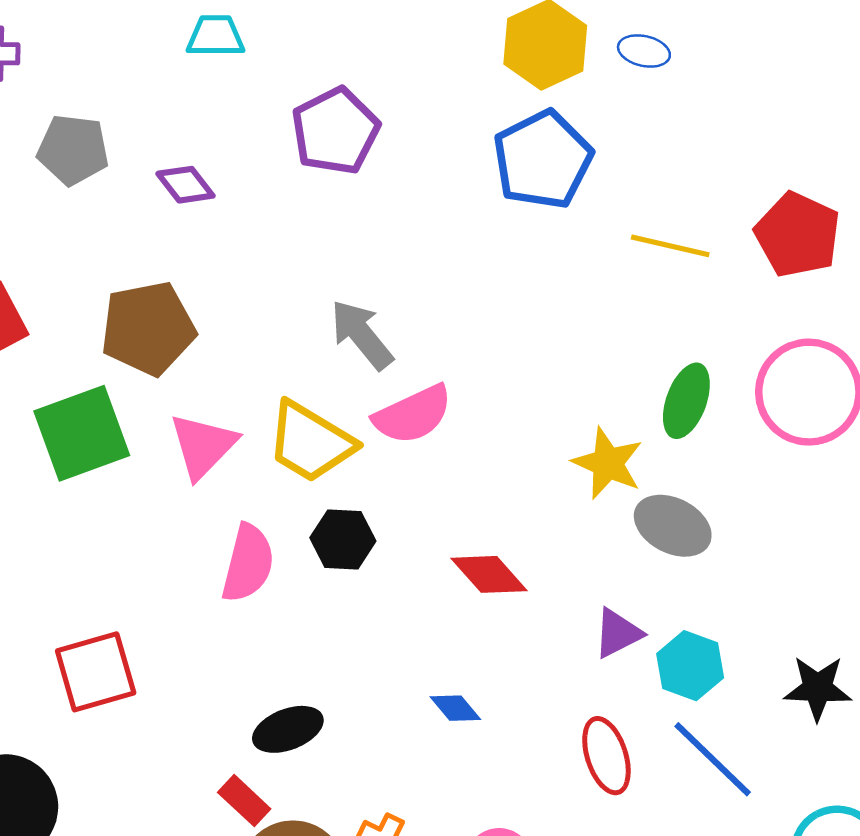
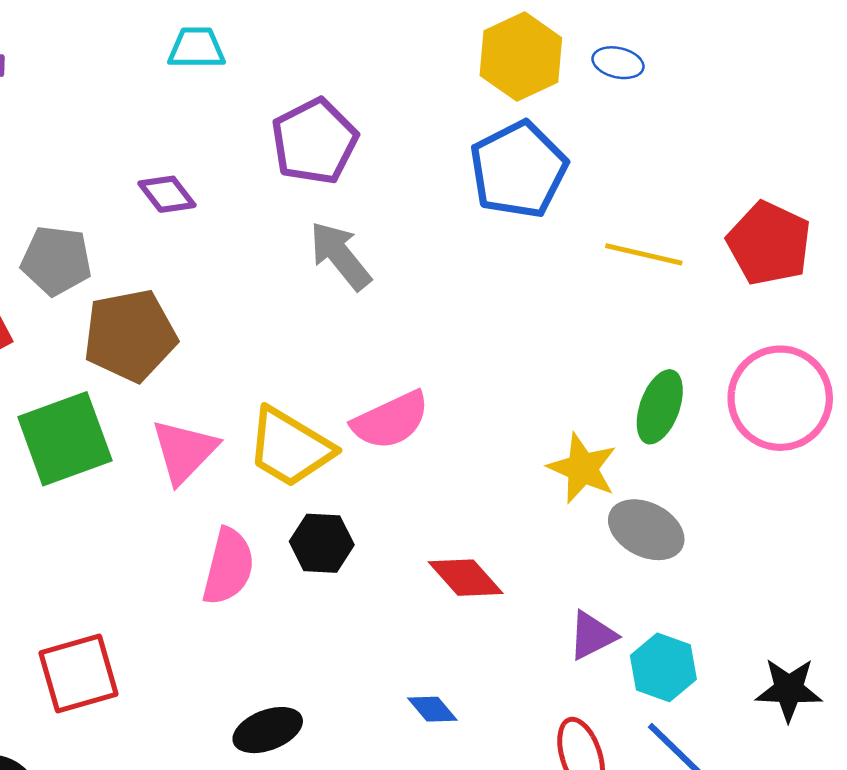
gray pentagon: (73, 150) -> (56, 261), moved
gray arrow: (362, 335) -> (340, 256), moved

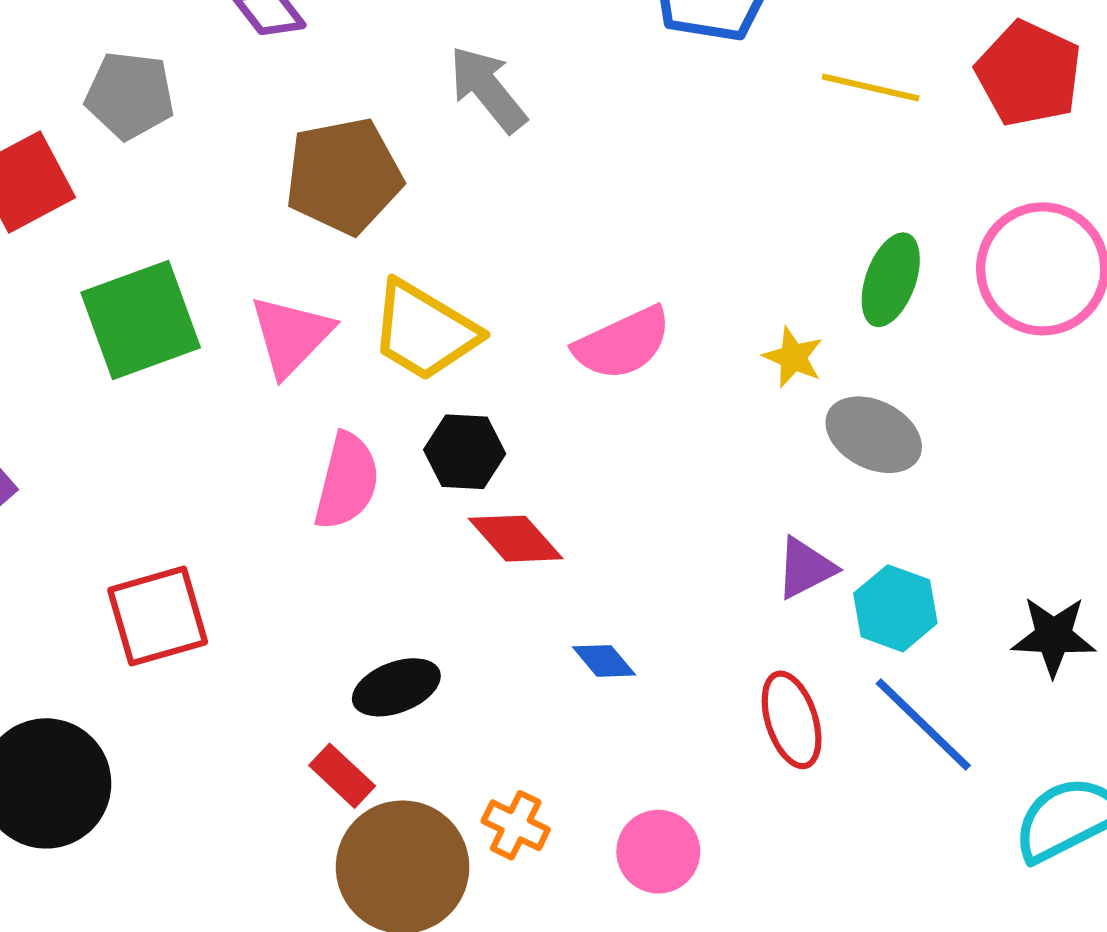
brown pentagon: (130, 336) -> (344, 176), moved
pink semicircle: (391, 420) -> (623, 343), moved
yellow star: (582, 468) -> (793, 357), size x0.7
red diamond: (466, 578) -> (516, 539), moved

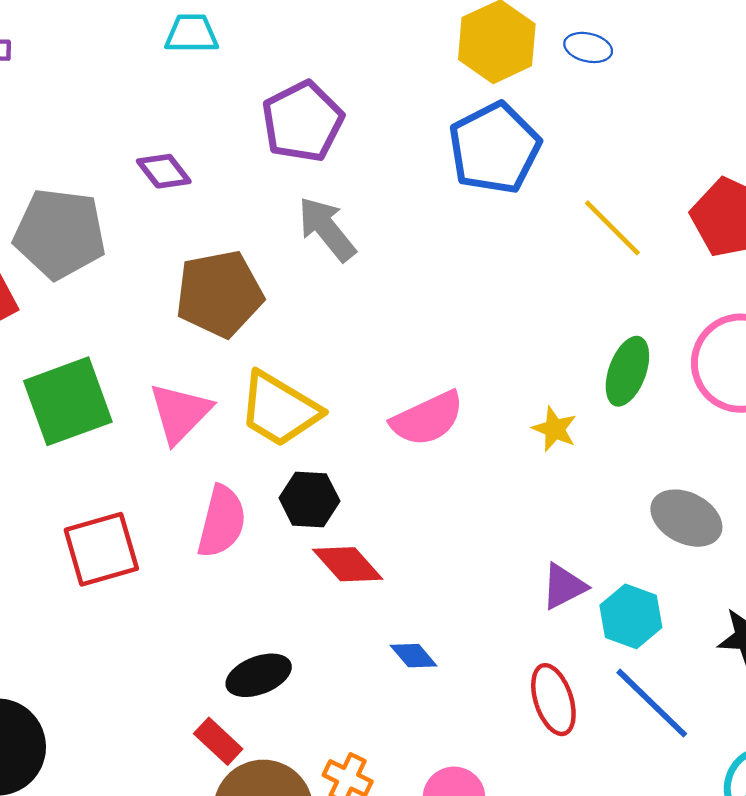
yellow line: (871, 88) -> (612, 228), turned 32
gray pentagon: (130, 95) -> (60, 234), size x1.4
gray ellipse: (874, 435) -> (686, 518), moved
red square: (158, 616) -> (101, 549), moved

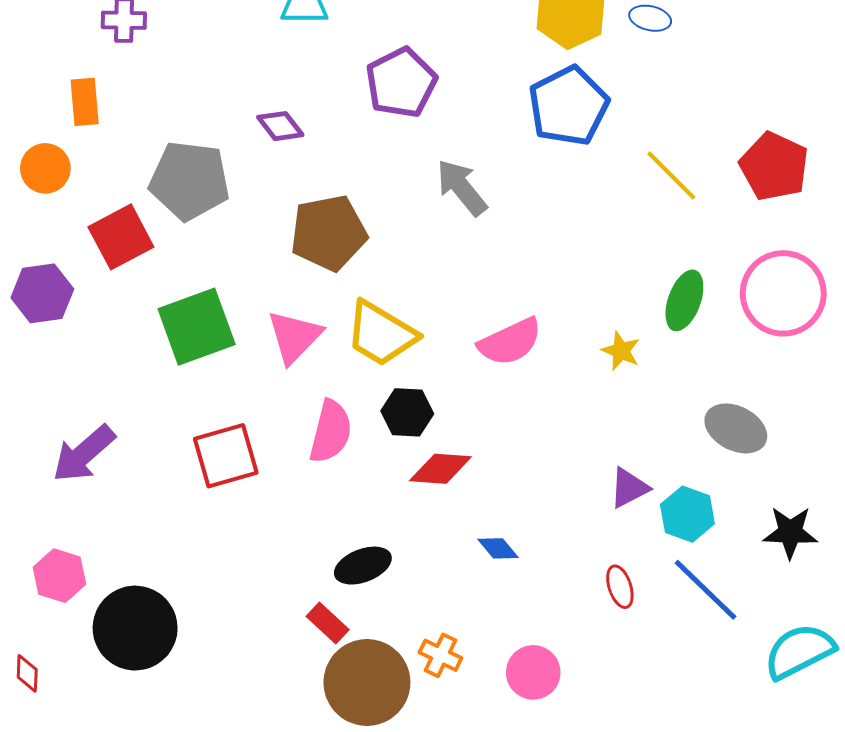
gray arrow: (327, 229) -> (462, 188), moved
red diamond: (348, 564) -> (440, 469), turned -44
red ellipse: (553, 700) -> (620, 587), size x0.7

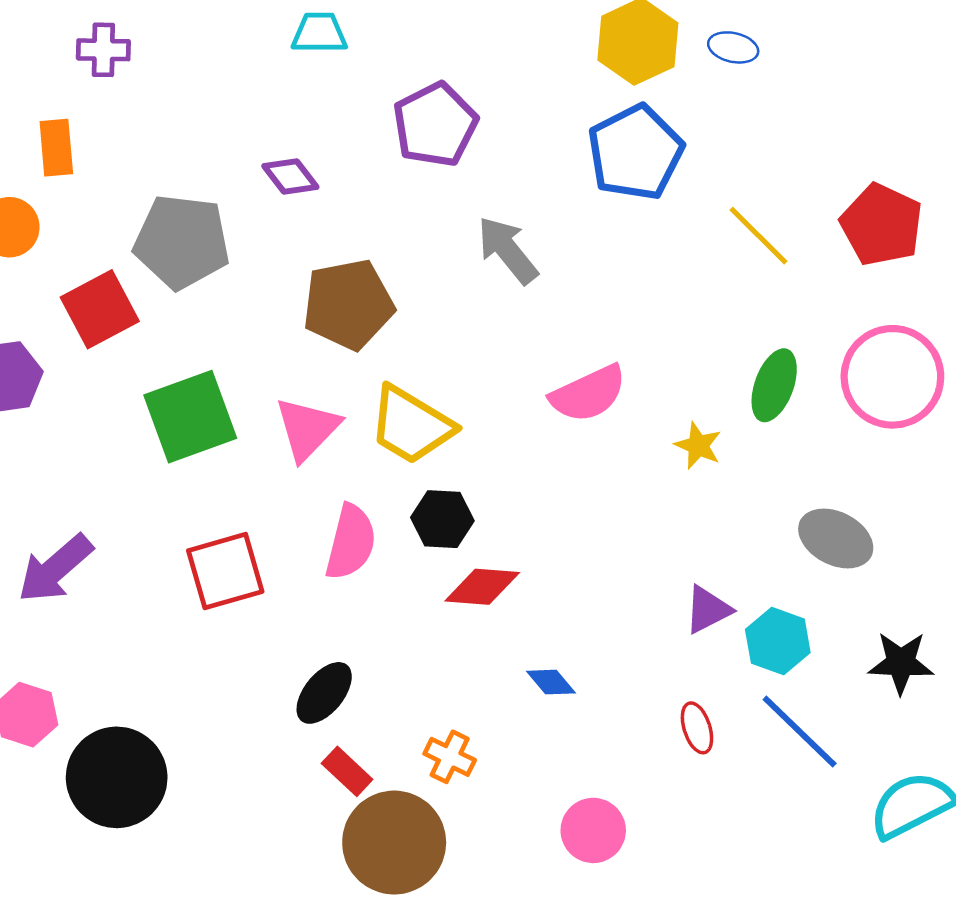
pink semicircle: (510, 342) -> (588, 394), moved
black ellipse: (363, 566) -> (324, 693), moved, turned -30
orange cross: (440, 655) -> (450, 757), moved

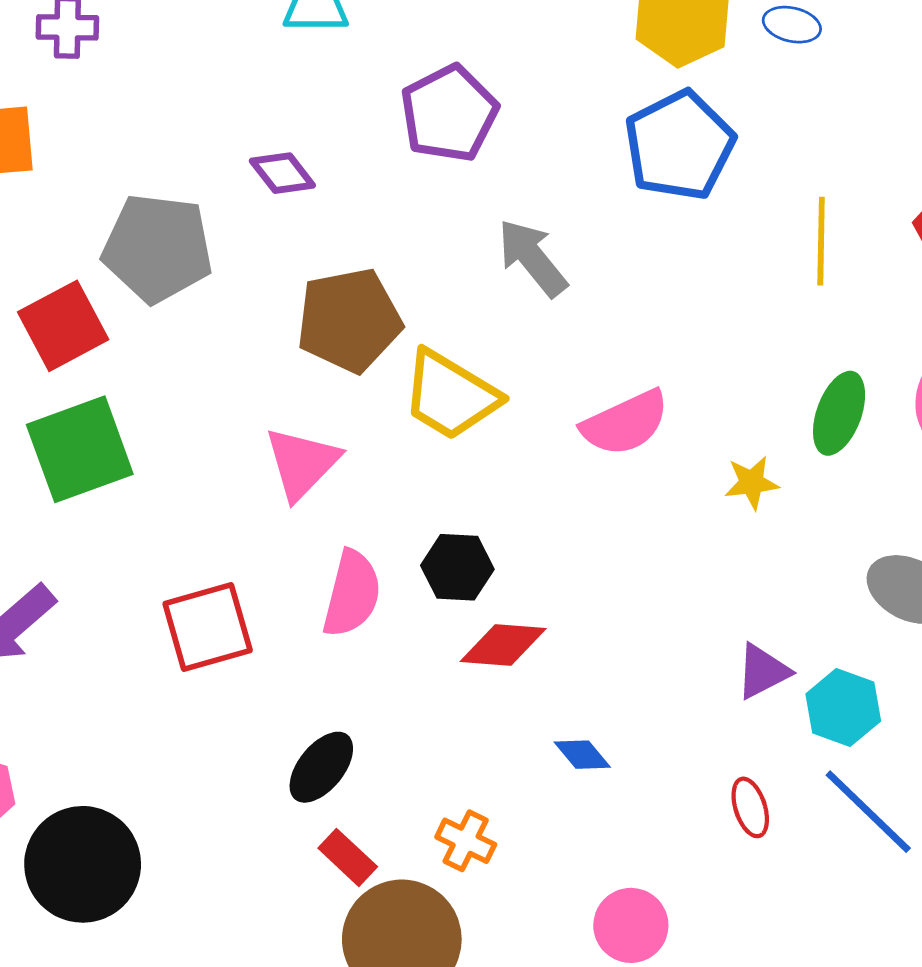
yellow line: (758, 236) -> (821, 241), turned 46
green square: (190, 417) -> (80, 449), moved
yellow trapezoid: (411, 425) -> (450, 395), moved
yellow star: (698, 446) -> (752, 483), turned -30

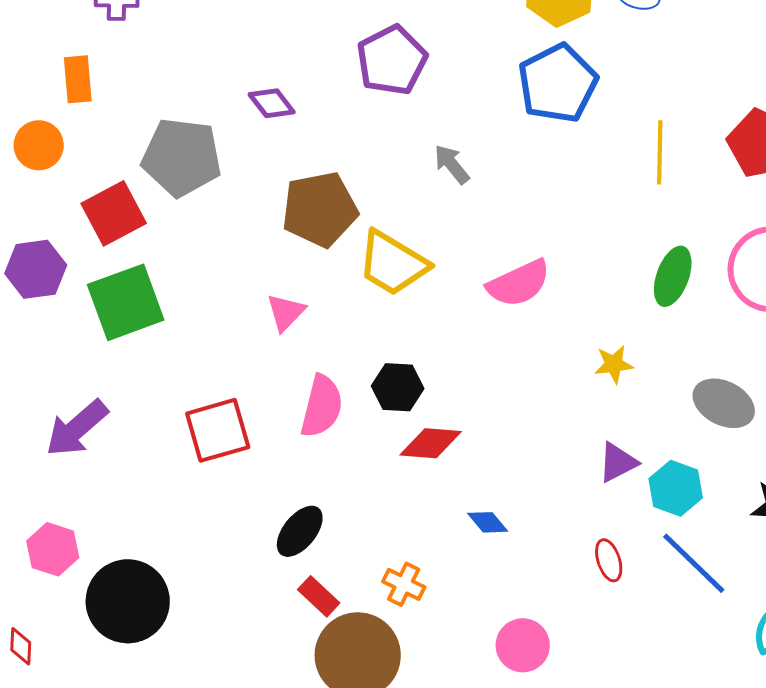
gray arrow: (532, 258) -> (452, 164), size x0.7
pink triangle: (302, 463) -> (286, 312), size x0.7
yellow star: (752, 483) -> (614, 364), moved

